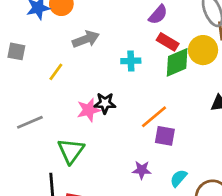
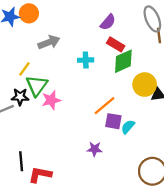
yellow circle: (203, 50) -> (145, 85), moved
black star: (105, 103) -> (20, 97), moved
green triangle: (71, 151) -> (37, 86), moved
cyan semicircle: (179, 178) -> (128, 127), moved

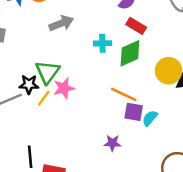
green diamond: (123, 61) -> (130, 53), moved
yellow line: (24, 69) -> (44, 98), moved
orange line: (105, 106) -> (124, 94), turned 65

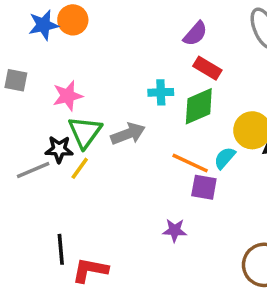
gray arrow: (61, 23) -> (128, 134), moved
pink star: (64, 88) -> (68, 96), moved
cyan semicircle: (150, 118) -> (225, 158), moved

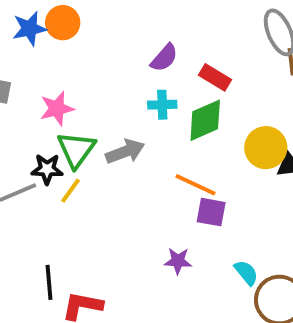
purple semicircle: (195, 34) -> (164, 58), moved
cyan semicircle: (225, 158) -> (246, 273), moved, turned 100

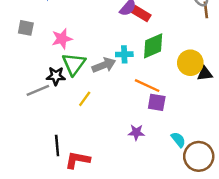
red rectangle: (215, 77) -> (141, 14), moved
cyan cross: (162, 105) -> (124, 54), moved
yellow line: (70, 191) -> (85, 99), moved

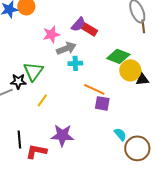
pink star: (62, 39) -> (51, 34), moved
green diamond: (153, 46) -> (118, 56), moved, turned 45
gray arrow: (104, 65) -> (66, 48), moved
purple star: (136, 132) -> (62, 135), moved, size x1.6

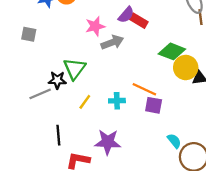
cyan cross: (75, 63) -> (117, 101), moved
black line: (19, 139) -> (58, 135), moved

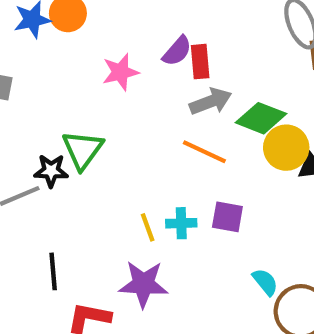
red rectangle: (139, 21) -> (200, 62), turned 54
gray arrow: (112, 42) -> (211, 101), moved
orange line: (144, 89) -> (204, 152), moved
cyan cross: (117, 101) -> (181, 223), moved
yellow line: (85, 102) -> (148, 227), moved, turned -56

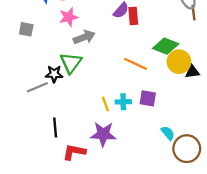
pink star: (120, 72) -> (69, 17), moved
gray arrow: (211, 101) -> (84, 37), moved

